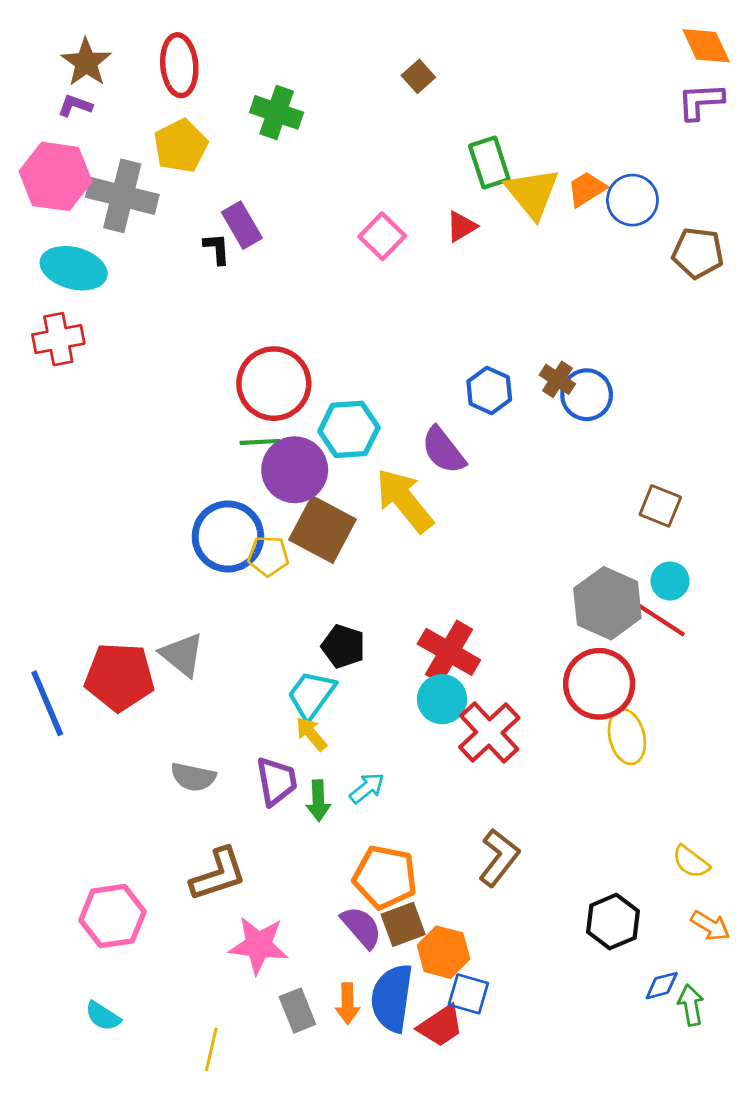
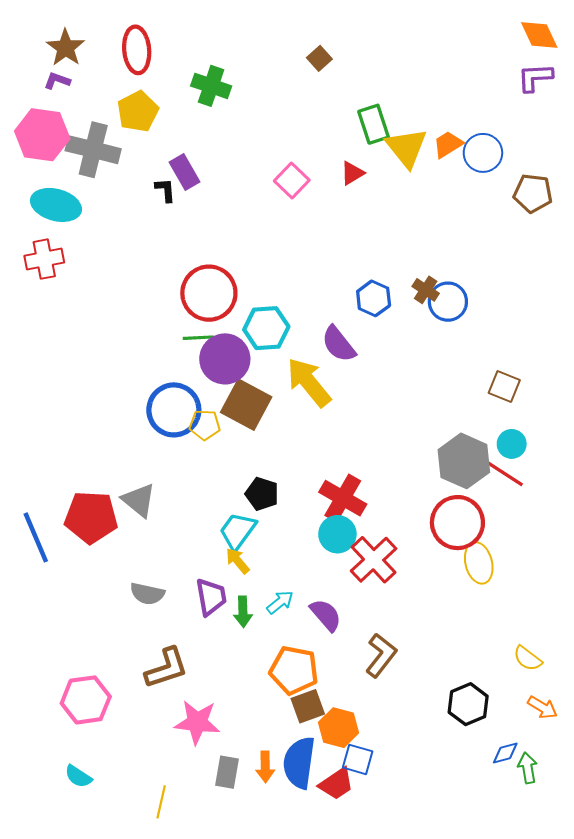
purple semicircle: (361, 927) -> (326, 615), moved
gray rectangle: (297, 1011) -> (227, 772), turned 32

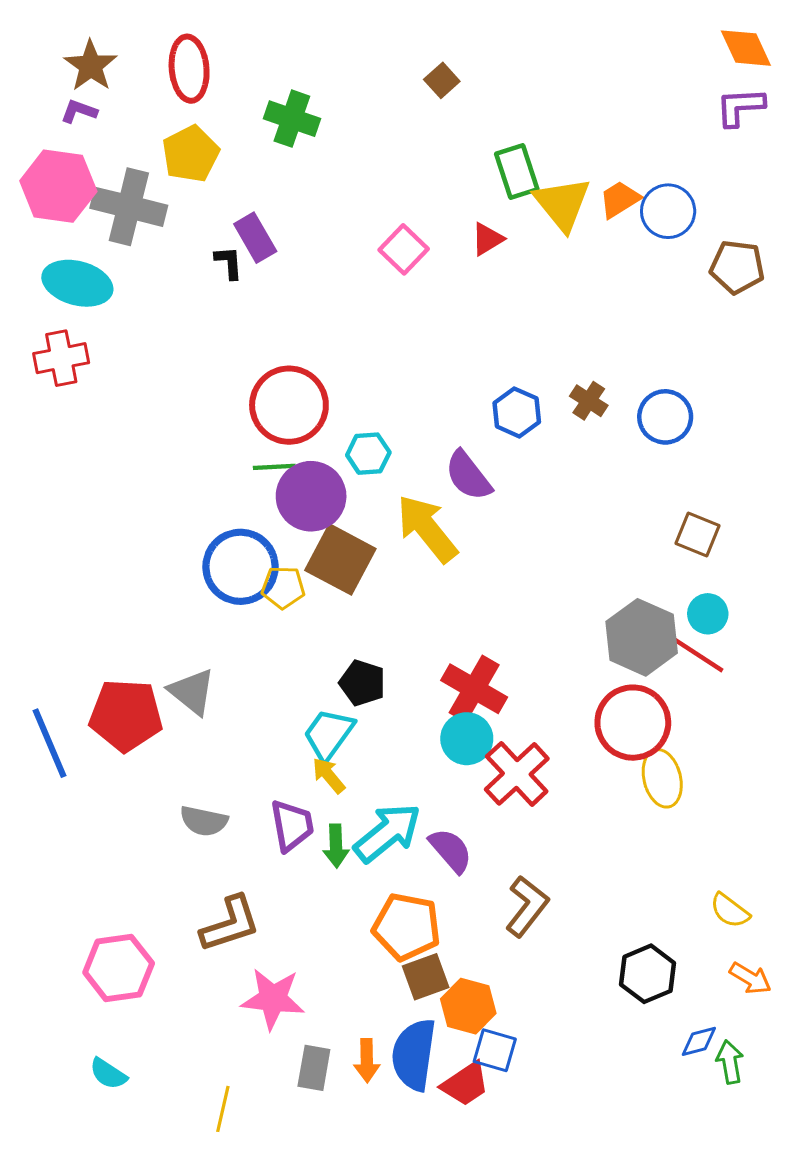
blue circle: (448, 302) -> (665, 417), moved
cyan hexagon: (266, 328) -> (368, 454), size x0.7
cyan arrow: (280, 602) -> (387, 833), size x1.8

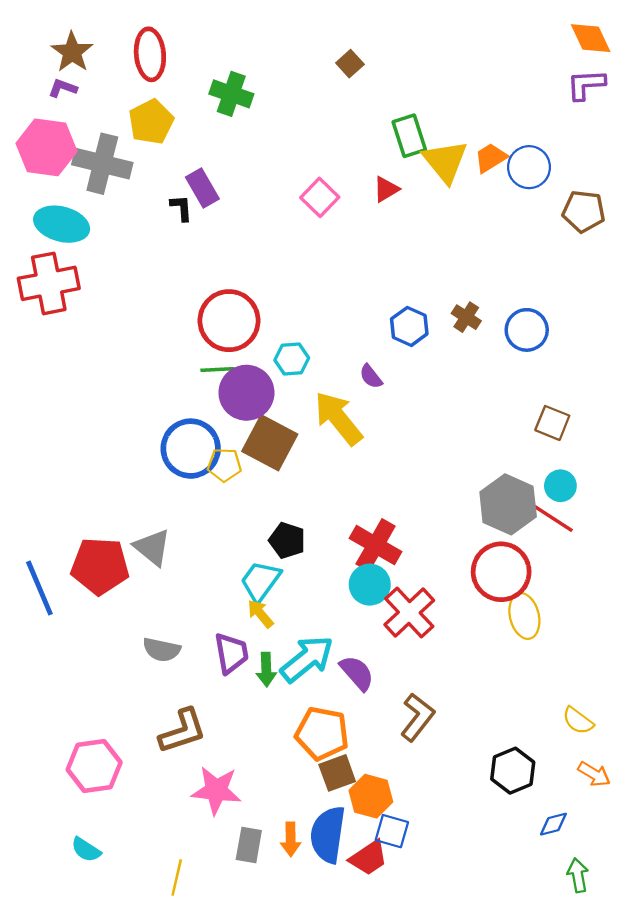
red cross: (61, 358) -> (49, 283), size x1.4
purple semicircle: (468, 476) -> (371, 376), size x0.6
green arrow: (730, 1062) -> (578, 875), moved

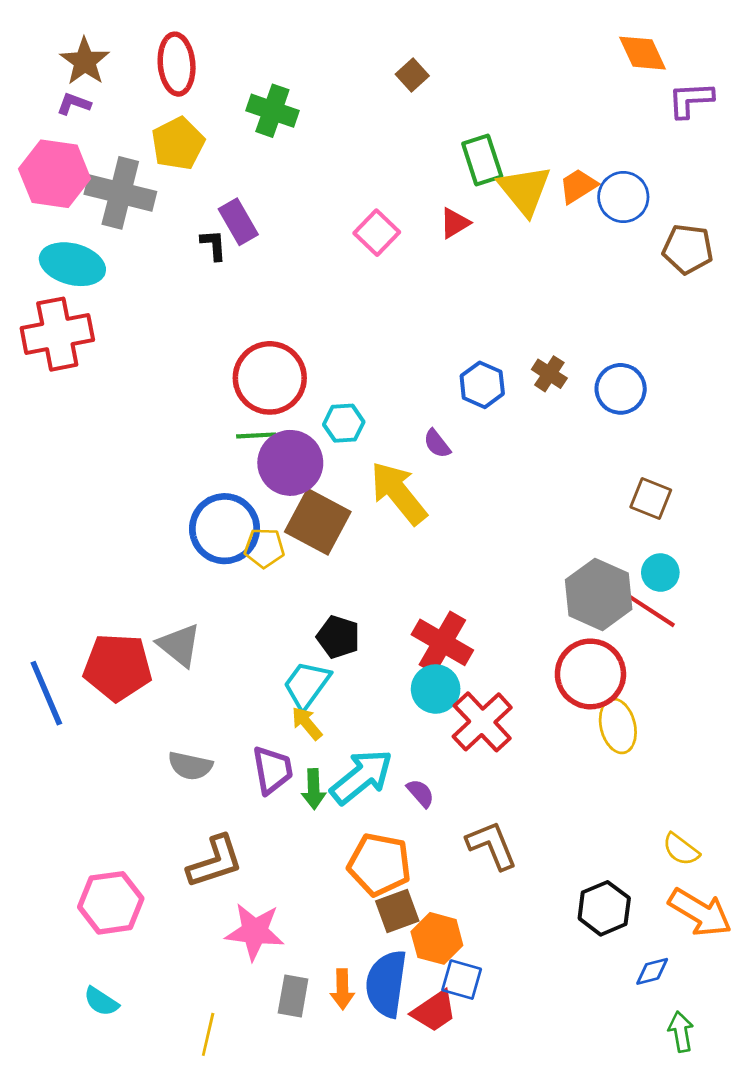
orange diamond: (591, 38) -> (643, 53), moved
purple semicircle: (357, 673) -> (421, 793), size x0.7
brown L-shape: (417, 717) -> (492, 845), turned -60
orange arrow: (594, 774) -> (700, 912), size x1.6

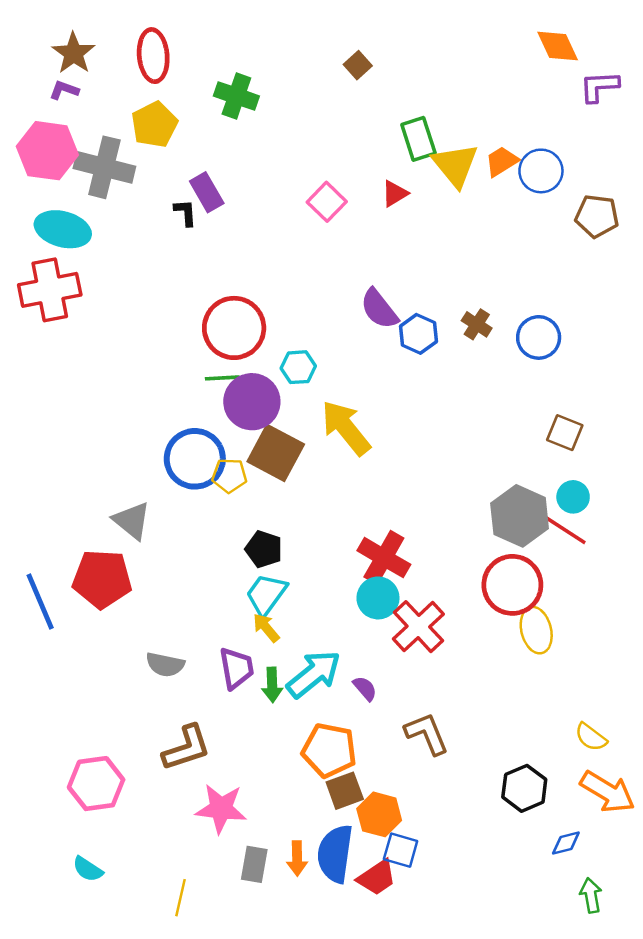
purple semicircle: (437, 444) -> (379, 309), moved, size x1.6
black pentagon: (338, 637) -> (264, 549), moved
gray triangle: (179, 645) -> (132, 521), moved

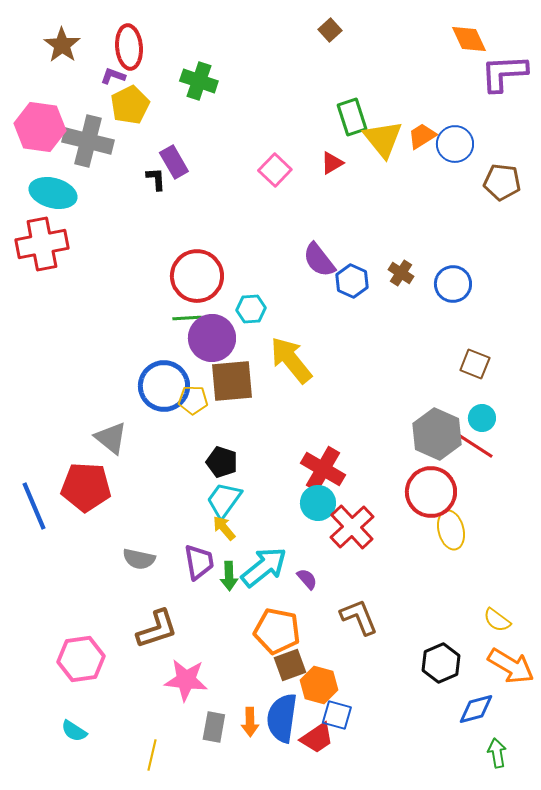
brown square: (358, 65) -> (330, 30), moved
purple L-shape: (599, 86) -> (504, 73), size x1.4
purple L-shape: (64, 90) -> (113, 76), moved
brown square: (276, 453) -> (232, 381), turned -33
blue diamond: (566, 843) -> (476, 709), size x1.4

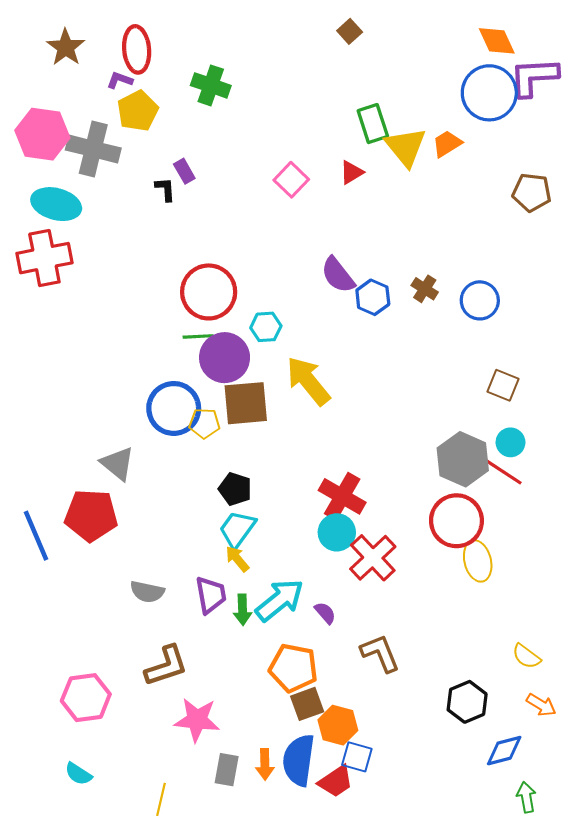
blue circle: (455, 144) -> (489, 93), moved, size x1.4
purple rectangle: (174, 162) -> (184, 171), size x0.7
orange arrow: (511, 666) -> (541, 705), size x0.6

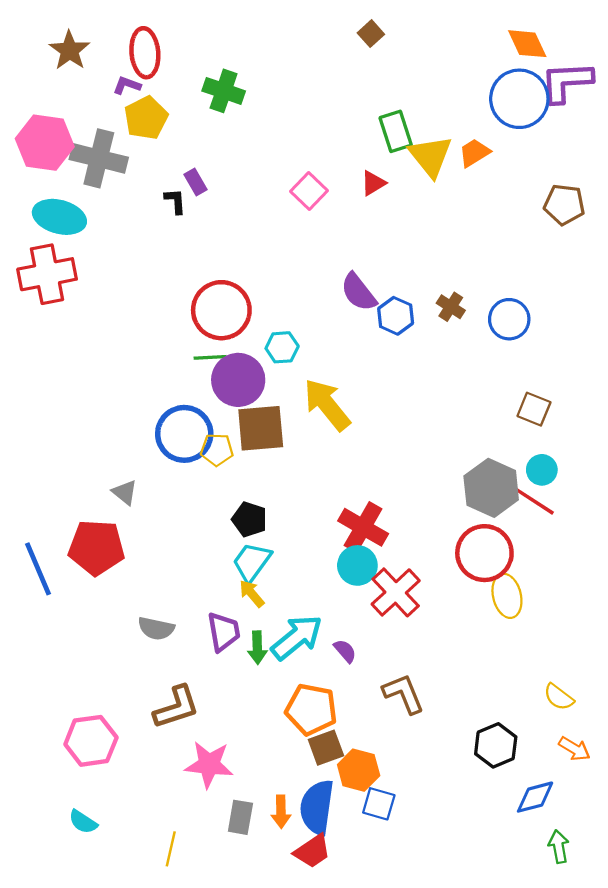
gray triangle: (118, 464) -> (125, 492), size x0.7
red trapezoid: (336, 781) -> (312, 851), moved

